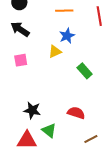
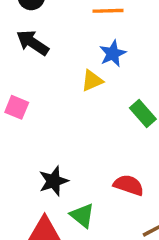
pink square: (21, 60) -> (17, 107), moved, turned 32
black star: (32, 110) -> (54, 181), turned -30

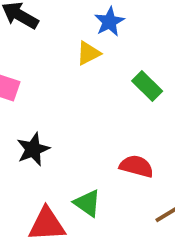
black star: (54, 181) -> (33, 149), moved

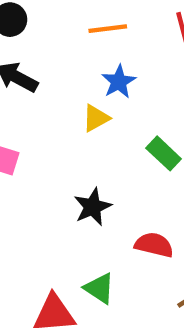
black star: (33, 149) -> (93, 207), moved

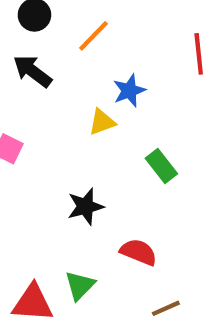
orange line: (108, 29) -> (94, 36), moved, turned -48
green triangle: (99, 288) -> (80, 285), turned 32

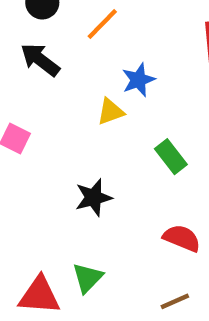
red semicircle: (139, 252) -> (182, 238), moved

